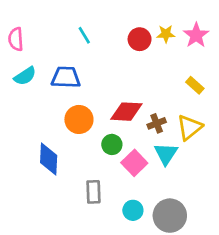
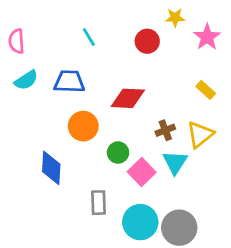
yellow star: (166, 34) -> (175, 18), moved
red diamond: (126, 112) -> (128, 98), moved
cyan circle: (133, 210) -> (140, 222), size x1.6

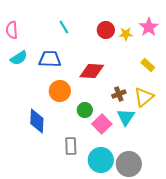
yellow star: (175, 18) -> (126, 34), moved

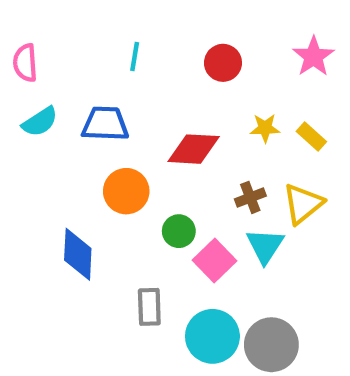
cyan line: (64, 27) -> (135, 57), turned 40
yellow star: (126, 34) -> (265, 128), moved

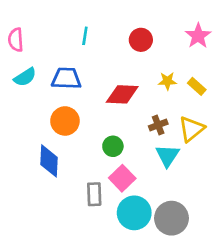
orange circle: (126, 191) -> (65, 121), moved
pink square: (215, 261) -> (122, 178), moved

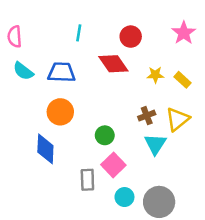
cyan semicircle: (25, 77) -> (23, 71), turned 70
red diamond: (122, 94) -> (113, 64), moved, turned 52
cyan circle: (134, 213) -> (124, 197), size x0.6

